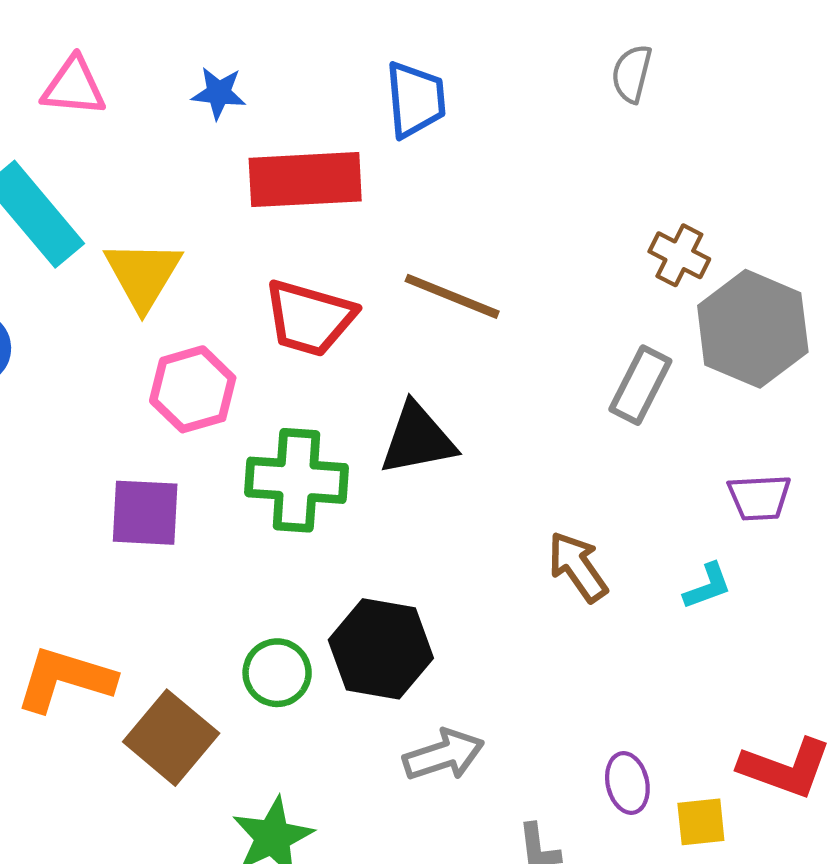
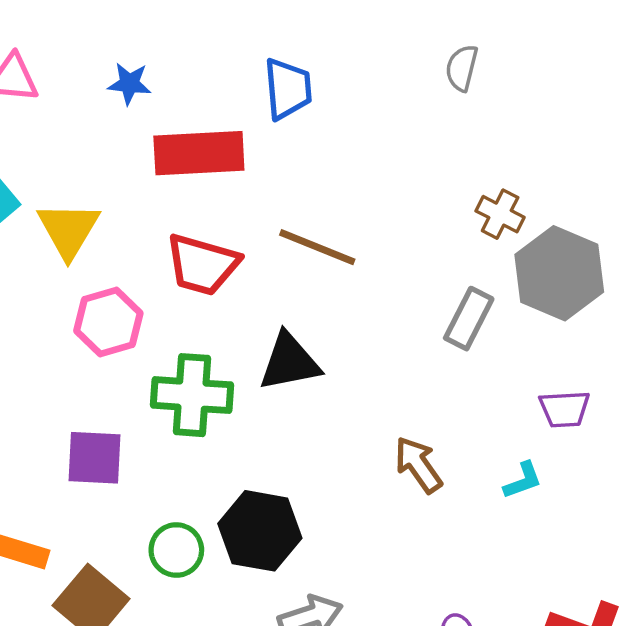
purple square: (145, 513) -> (95, 458), moved

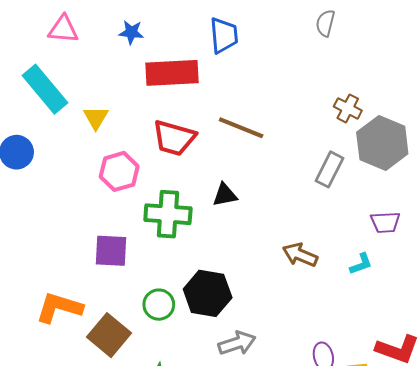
yellow triangle: (68, 230) -> (96, 118), size x0.7
black triangle: (289, 362) -> (225, 195), size x0.7
brown arrow: (418, 465) -> (300, 255), turned -32

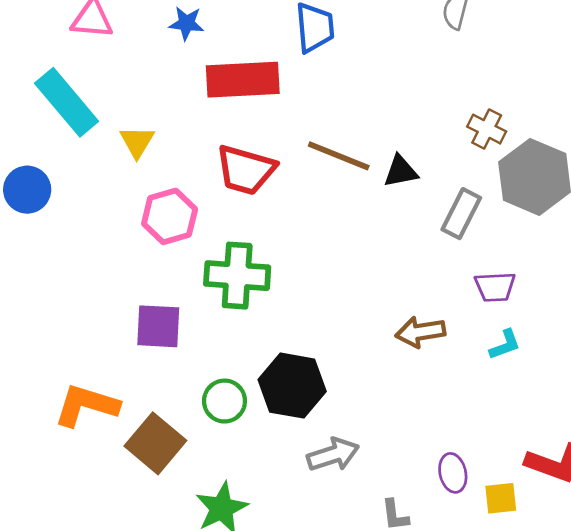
black triangle: (225, 195) -> (401, 171), moved
purple trapezoid: (385, 222) -> (495, 287), moved
brown arrow: (300, 255) -> (420, 332), turned -32

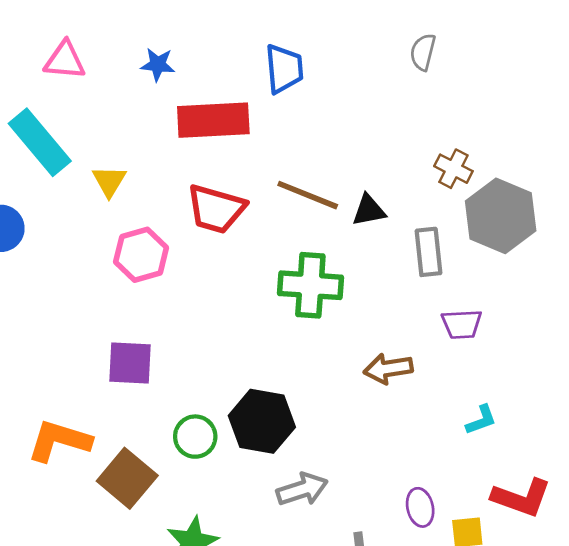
gray rectangle: (461, 214) -> (428, 252), turned -33
green cross: (237, 276) -> (310, 285), moved
cyan L-shape: (505, 345) -> (481, 420), moved

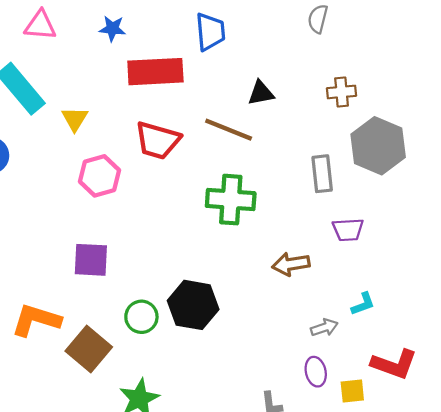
brown cross: (453, 169) -> (342, 92), moved, turned -32
black triangle: (369, 210) -> (261, 93), moved
gray arrow: (302, 489) -> (324, 328), moved, size x0.7

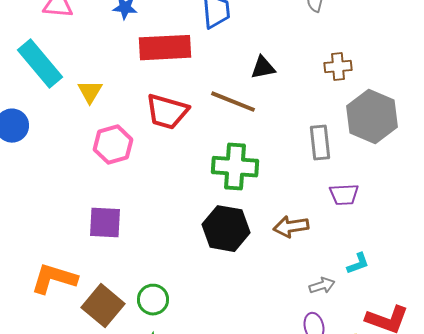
black hexagon: (193, 305) -> (226, 229), moved
green circle: (141, 317) -> (153, 300), moved

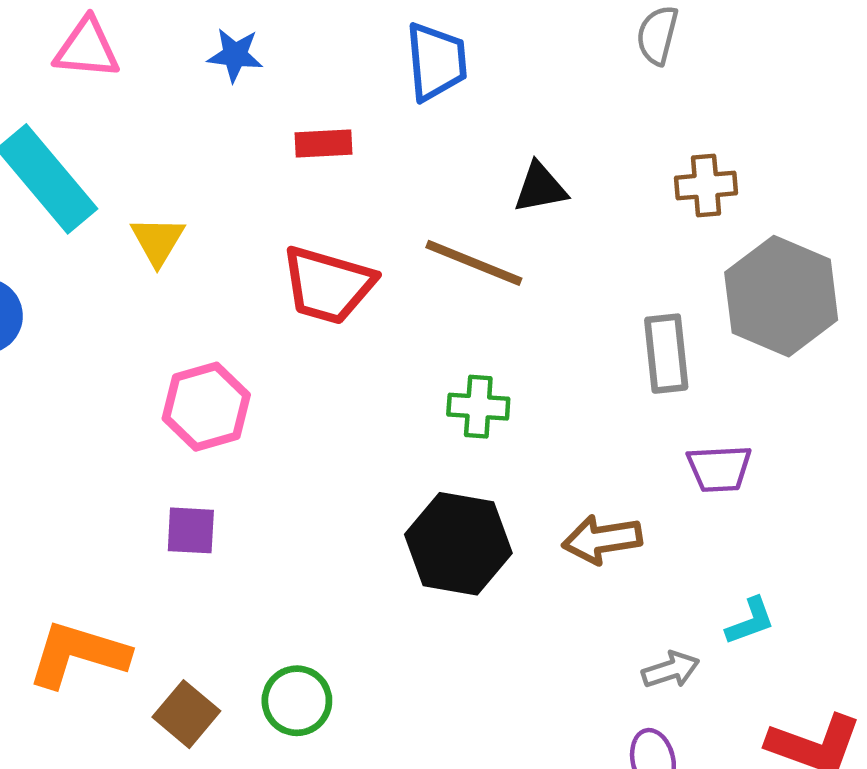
red rectangle: (165, 48) -> (323, 143), size x0.5
pink hexagon: (113, 145) -> (206, 407), moved
green cross: (235, 167) -> (478, 407), size x0.6
purple square: (105, 223) -> (191, 530), size x0.7
brown square: (103, 306) -> (186, 714), size x0.7

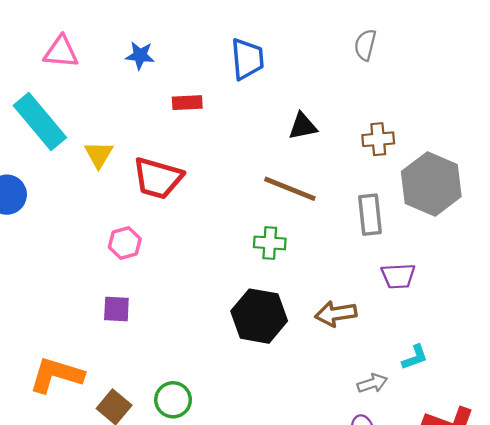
brown cross: (706, 185) -> (378, 139), moved
brown line: (474, 263) -> (290, 189), moved
red trapezoid: (328, 285) -> (158, 178), moved
pink hexagon: (206, 407) -> (125, 243), size x0.7

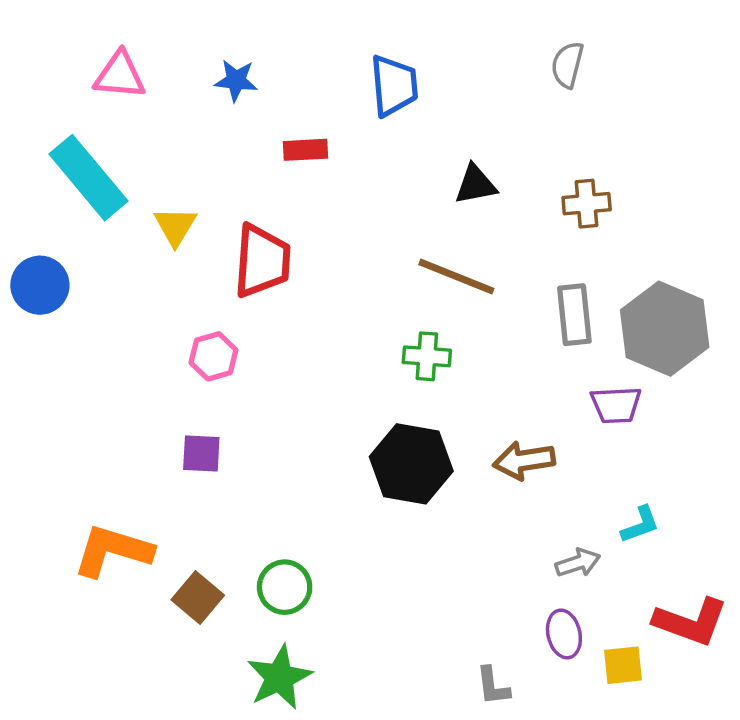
red trapezoid: (158, 178) -> (262, 261), turned -102
gray hexagon: (431, 184) -> (665, 329), moved

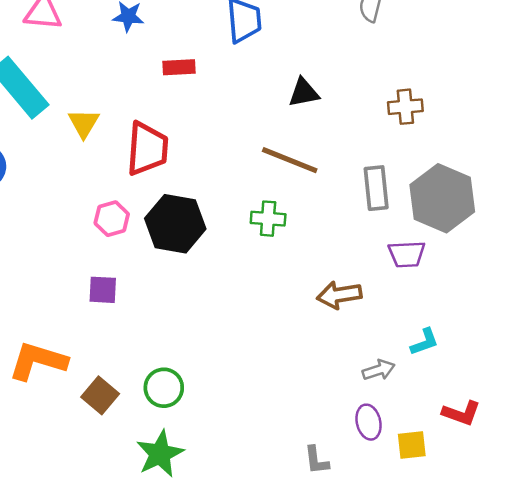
brown cross: (587, 204) -> (405, 107), moved
black hexagon: (411, 464) -> (175, 224), moved
red L-shape: (691, 622) -> (461, 413), size x0.7

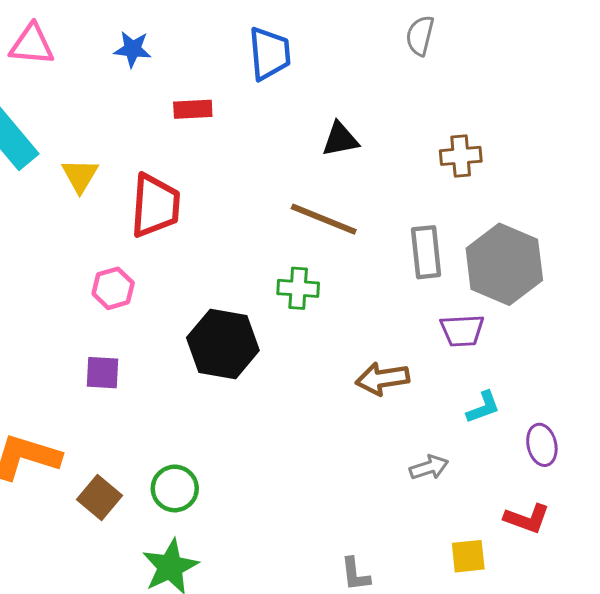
black hexagon: (175, 224) -> (223, 344), moved
cyan L-shape: (424, 342) -> (483, 407), moved
purple ellipse: (369, 422) -> (542, 445), moved

